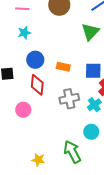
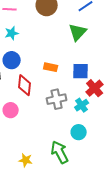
blue circle: (35, 60) -> (12, 60), moved

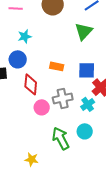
cyan star: (12, 33) -> (25, 36), moved
pink circle: (11, 110) -> (42, 107), moved
green arrow: (60, 152) -> (61, 138), moved

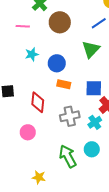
blue circle: (18, 59) -> (57, 63), moved
pink circle: (42, 107) -> (28, 132), moved

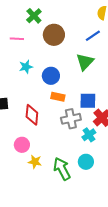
gray cross: (70, 116) -> (71, 119), moved
yellow star: (39, 177) -> (35, 162), moved

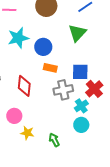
cyan star: (26, 67) -> (18, 38), size x1.5
cyan circle: (86, 162) -> (81, 125), moved
green arrow: (62, 169) -> (54, 140), size x0.6

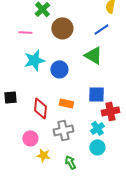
green triangle: (77, 33) -> (93, 55), turned -42
orange rectangle: (50, 68) -> (66, 103), moved
red cross: (94, 89) -> (110, 111), turned 30
gray cross: (63, 90) -> (63, 130), moved

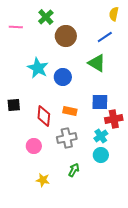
pink line: (25, 32) -> (16, 27), moved
cyan star: (34, 60) -> (38, 68), turned -30
yellow star: (43, 155) -> (43, 180), moved
green arrow: (70, 162) -> (74, 170), turned 56

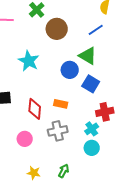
blue circle: (63, 77) -> (70, 70), moved
blue square: (100, 102) -> (91, 84), moved, turned 30
green arrow: (74, 170) -> (64, 171), moved

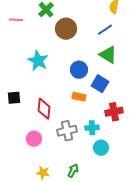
green triangle: (88, 56) -> (108, 55), moved
orange rectangle: (61, 104) -> (79, 97), moved
cyan cross: (92, 129) -> (92, 128), moved, turned 32

